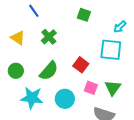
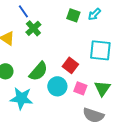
cyan arrow: (120, 27) -> (94, 14), moved
green cross: (49, 37) -> (33, 28), moved
cyan circle: (65, 99) -> (57, 86), moved

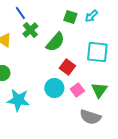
green semicircle: (38, 71) -> (55, 42), moved
pink square: (80, 88) -> (77, 90), turned 32

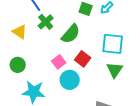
pink square: (77, 90) -> (59, 62), moved
green triangle: (99, 90) -> (115, 70), moved

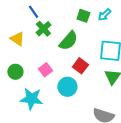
pink square: (59, 62) -> (45, 70), moved

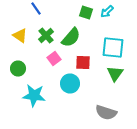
green cross: (43, 29) -> (46, 36), moved
red square: (80, 66) -> (83, 62), turned -35
pink square: (45, 70) -> (54, 58), moved

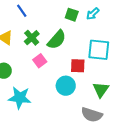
red square: (83, 62) -> (78, 66), moved
green triangle: (115, 74) -> (101, 90), moved
cyan circle: (70, 84) -> (66, 86), moved

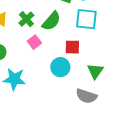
cyan square: (99, 50) -> (86, 19), moved

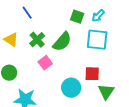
red square: (72, 47) -> (92, 74), moved

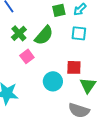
green square: (77, 17) -> (59, 10), turned -32
cyan square: (97, 40) -> (79, 33), size x0.7

